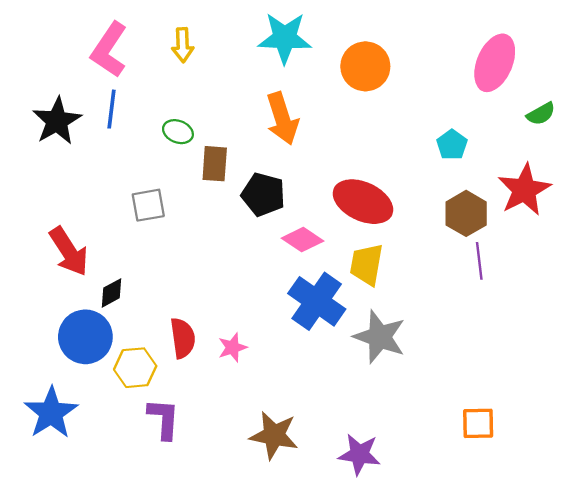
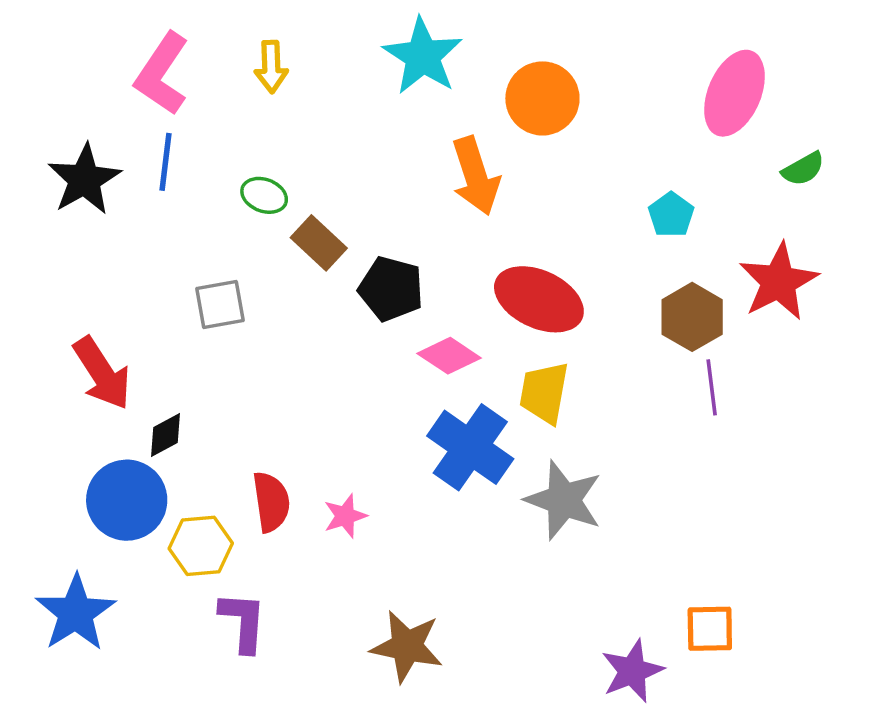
cyan star: (285, 38) -> (423, 56), turned 30
orange arrow: (282, 119) -> (476, 176), moved
brown rectangle: (215, 164) -> (319, 243), turned -51
purple star: (359, 454) -> (632, 671), moved, turned -30

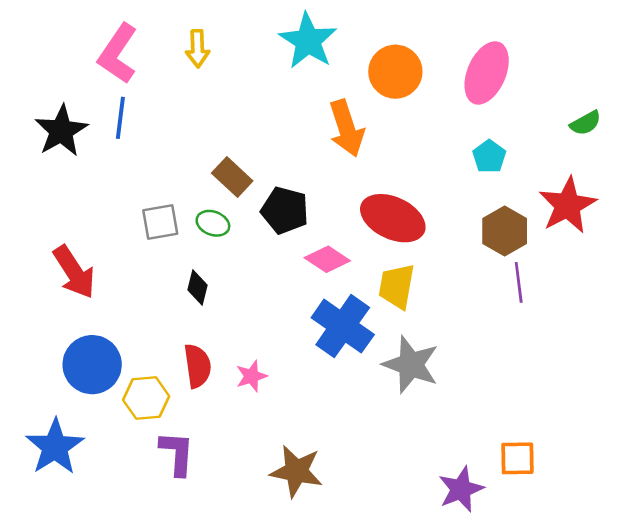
pink ellipse: (734, 93) -> (487, 73), moved
green ellipse: (264, 195) -> (213, 223), moved
black diamond: (165, 435) -> (198, 288), moved, turned -48

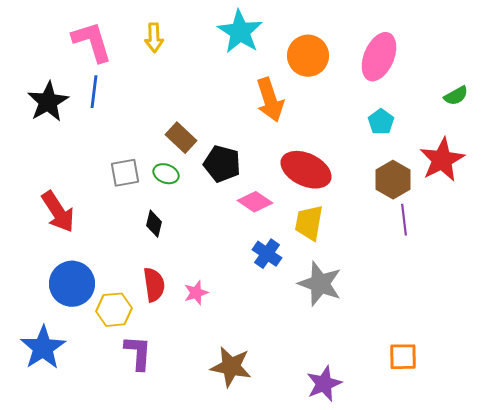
pink L-shape: (118, 54) -> (92, 42), turned 129
blue cross: (343, 326) -> (267, 254), size x0.6
purple star: (461, 489) -> (324, 384), moved

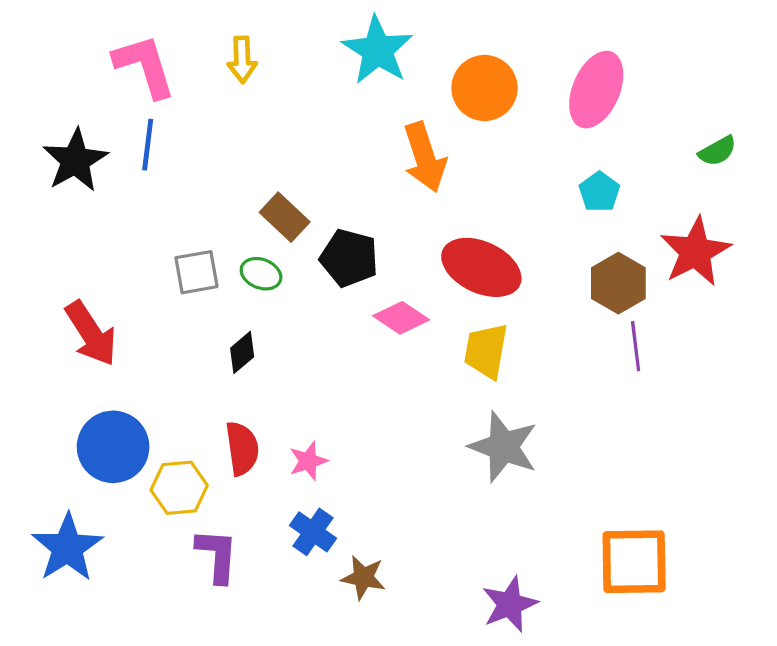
black diamond: (154, 224) -> (242, 352), turned 36
blue cross: (267, 254) -> (313, 532), moved
orange square: (403, 357) -> (634, 562), size x1.6
brown star: (231, 367) -> (363, 577), size x0.7

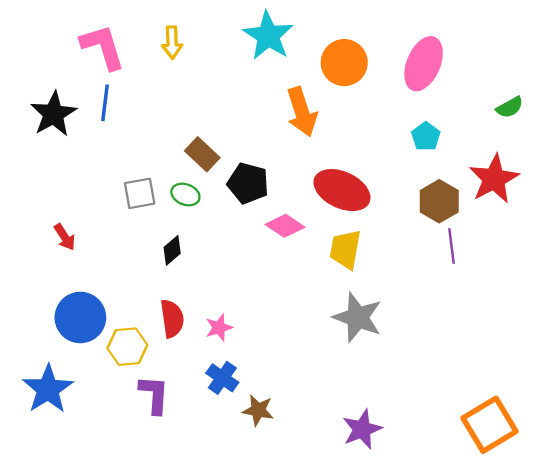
red arrow: (91, 334) -> (65, 237), size x0.6
orange square: (634, 562) -> (490, 425), moved, turned -30

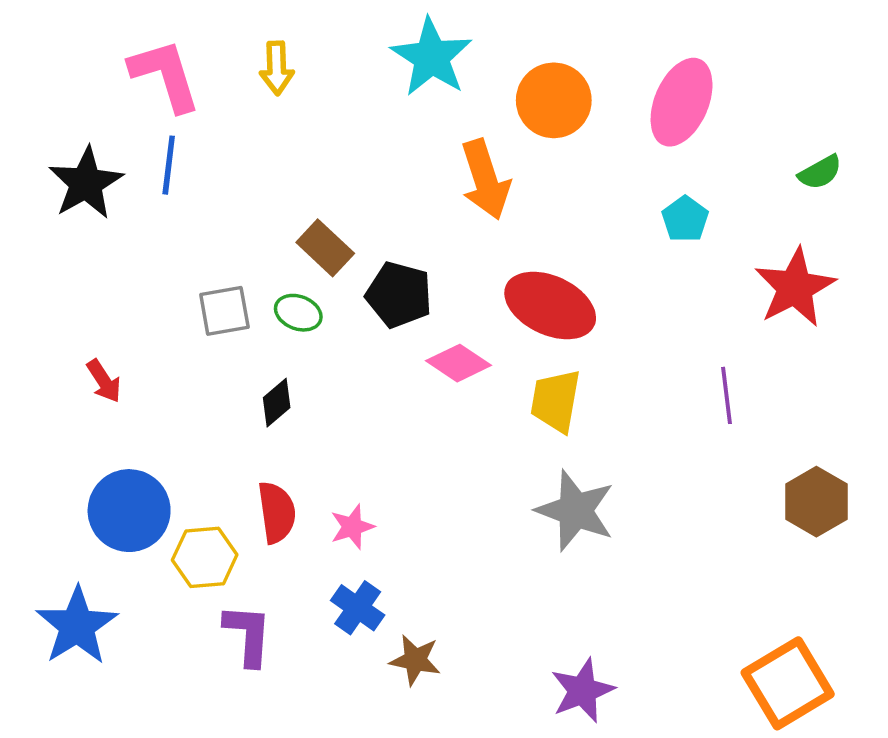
brown hexagon: (439, 201) -> (816, 502), moved

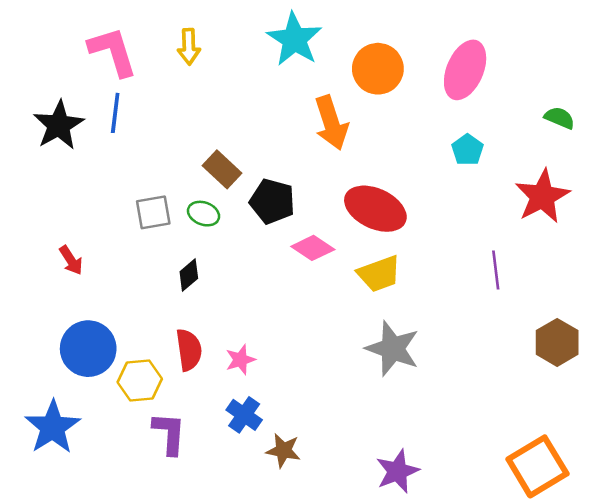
green semicircle: (820, 172) -> (560, 118), turned -128
yellow trapezoid: (556, 401) -> (379, 274), turned -120

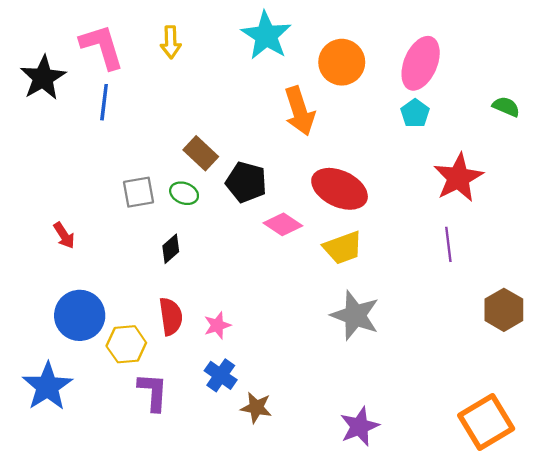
black star: (59, 125) -> (43, 78), moved
cyan pentagon: (467, 150) -> (415, 113), moved
red star: (542, 196) -> (458, 178), moved

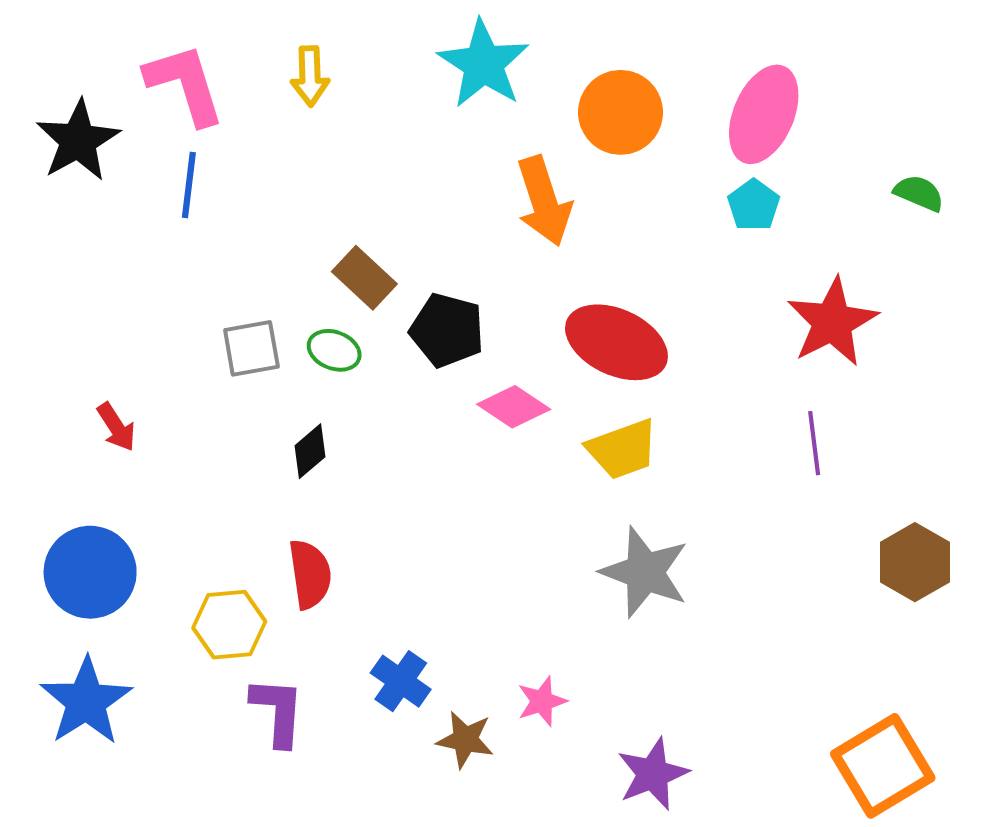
blue circle: (80, 315) -> (90, 572), moved
pink star: (217, 325) -> (542, 701), moved

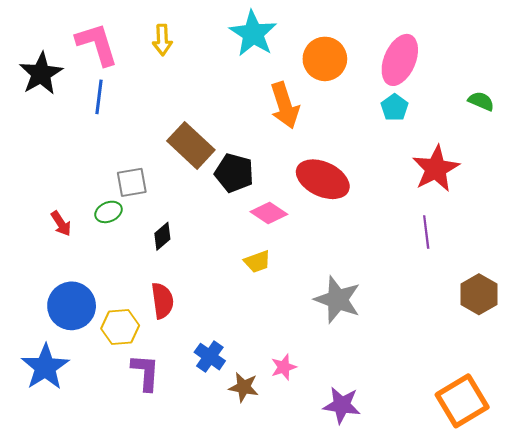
brown rectangle: (364, 278) -> (191, 145), size x1.4
green ellipse: (334, 350) -> (109, 212), moved, turned -45
yellow trapezoid: (623, 449) -> (257, 262), moved, size x0.7
blue circle: (90, 572) -> (72, 306), moved
purple star: (653, 774) -> (342, 405), turned 30

